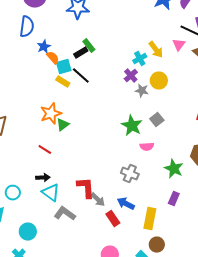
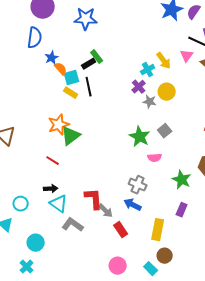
black line: (81, 76) -> (89, 87), turned 36
green triangle: (63, 125) -> (71, 136), size x1.5
blue arrow: (126, 204) -> (133, 205), moved

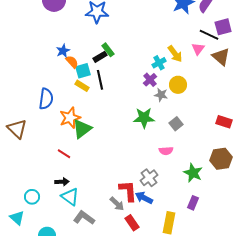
blue semicircle: (35, 38) -> (46, 99), moved
green star: (140, 137) -> (144, 118), moved, turned -30
gray cross: (138, 185) -> (149, 178), turned 30
red L-shape: (94, 199) -> (128, 191), moved

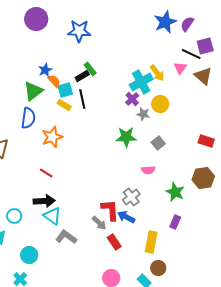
cyan cross: (159, 63) -> (141, 82), size x1.6
green triangle: (82, 129) -> (33, 91), moved
black arrow: (62, 182) -> (44, 201), size x1.5

